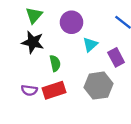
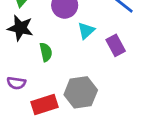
gray hexagon: (98, 86) -> (81, 92), moved
red rectangle: (54, 90) -> (45, 104), moved

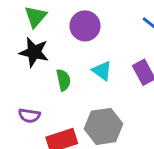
cyan triangle: (86, 31) -> (102, 71), moved, turned -42

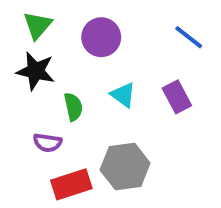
purple semicircle: (29, 116) -> (48, 143), moved

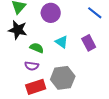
green semicircle: (73, 107) -> (37, 48), turned -56
purple semicircle: (48, 143) -> (32, 66), moved

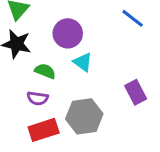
purple circle: (51, 13) -> (68, 33), moved
purple rectangle: (89, 43) -> (136, 92), moved

